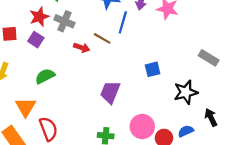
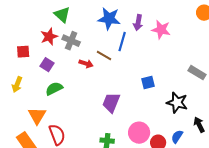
purple square: (36, 40) -> (47, 65), moved
black star: (186, 92) -> (177, 103), turned 30
blue semicircle: (186, 131) -> (177, 137), turned -32

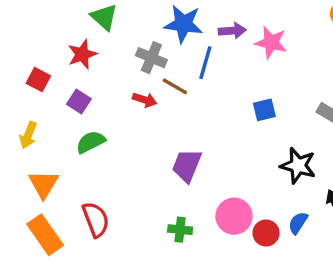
purple arrow: (138, 23) -> (232, 31), turned -105
gray cross: (71, 41) -> (151, 58), moved
red square: (23, 52) -> (38, 80), turned 32
blue square: (148, 83) -> (264, 110), moved
orange triangle: (37, 116) -> (43, 184), moved

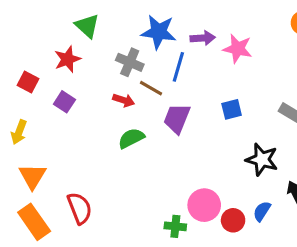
green semicircle: (91, 142) -> (131, 138), moved
purple trapezoid: (187, 166) -> (177, 119), moved
green cross: (180, 230) -> (175, 226), moved

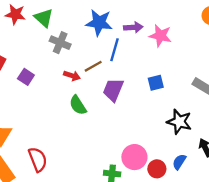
red star: (67, 59) -> (15, 14), moved, turned 30
gray cross: (130, 62) -> (60, 43), moved
brown line: (151, 88) -> (93, 66), turned -60
green semicircle: (131, 138) -> (78, 105), turned -96

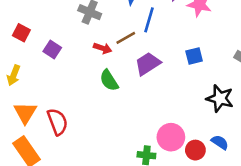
purple trapezoid: (113, 90) -> (148, 64), turned 35
red semicircle: (38, 159) -> (57, 122), moved
blue semicircle: (179, 162) -> (220, 142), turned 91

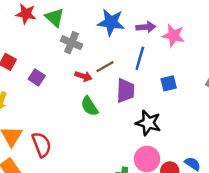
blue line: (149, 20) -> (140, 58), moved
purple trapezoid: (148, 64) -> (125, 91), turned 125
black star: (220, 98) -> (148, 123), moved

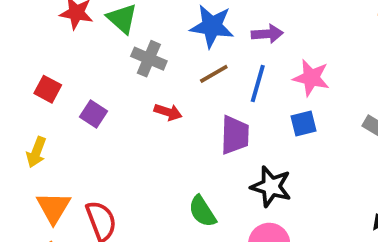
pink star: (173, 35) -> (311, 78), moved
brown line: (105, 67) -> (214, 74), moved
green semicircle: (89, 106) -> (202, 211), moved

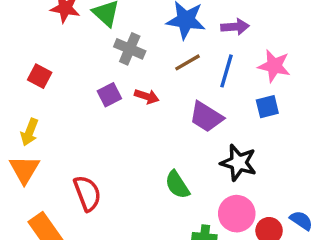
purple square: (94, 114) -> (109, 95), moved, turned 30
purple trapezoid: (235, 135) -> (206, 117), turned 120
orange triangle: (53, 208) -> (24, 169), moved

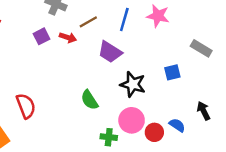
brown line: (187, 62) -> (88, 22), moved
blue square: (267, 107) -> (172, 72), moved

